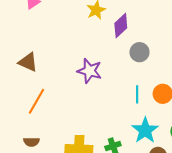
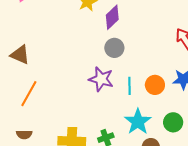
gray circle: (139, 52) -> (114, 48), moved
purple star: (90, 71) -> (101, 79), moved

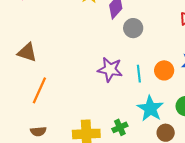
gray circle: (114, 48) -> (133, 28), moved

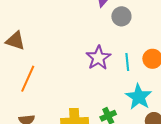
purple star: (110, 69) -> (98, 58), turned 30

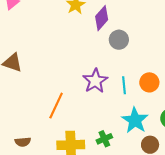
orange line: (28, 79) -> (56, 106), moved

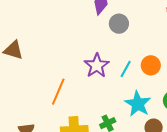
cyan line: (124, 85) -> (126, 69), turned 36

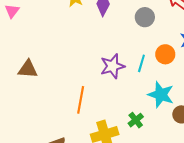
gray circle: (119, 24) -> (145, 17), moved
purple star: (97, 66) -> (112, 66), turned 30

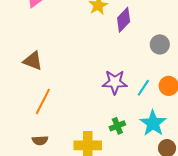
orange line: (81, 100) -> (43, 101), moved
green cross: (136, 120) -> (117, 126), moved

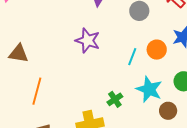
purple star: (115, 82) -> (88, 41), moved, turned 30

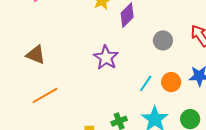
orange line: (37, 91) -> (45, 95), turned 32

